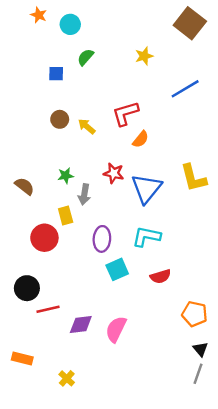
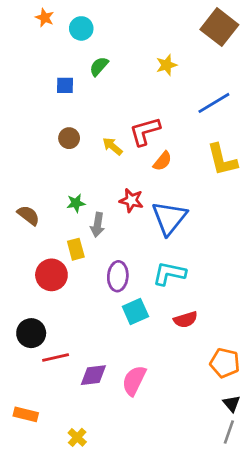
yellow arrow: (87, 126) -> (112, 146), moved
yellow L-shape: (193, 178) -> (222, 160), moved

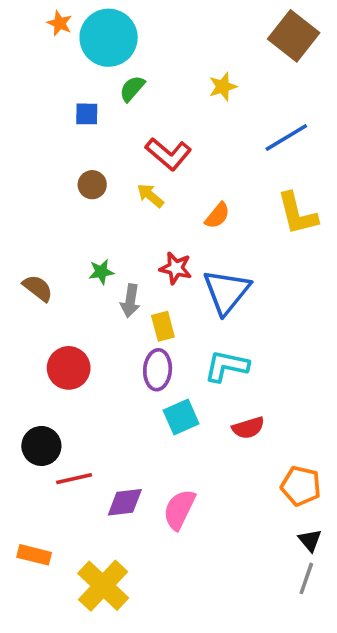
cyan circle: (81, 28) -> (109, 38), size x1.8
red L-shape: (145, 131) -> (168, 154), moved, turned -124
yellow rectangle: (76, 249) -> (163, 326), moved
yellow cross: (77, 437) -> (103, 586), size x2.0

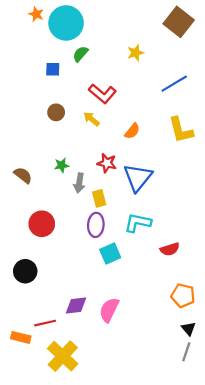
red semicircle: (248, 428) -> (170, 249), moved
red line: (74, 479) -> (45, 323), moved

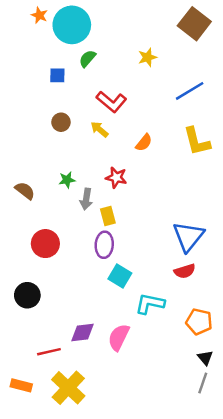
blue triangle: (138, 177) -> (188, 236), moved
cyan L-shape: (138, 223) -> (150, 304), moved
cyan square: (110, 254) -> (120, 276), turned -35
orange rectangle: (21, 337) -> (21, 385), moved

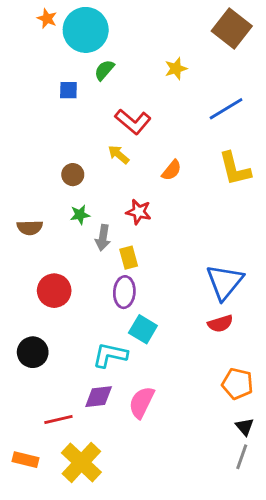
brown circle: (61, 122) -> (73, 175), moved
brown semicircle: (25, 191) -> (30, 228), turned 140
cyan L-shape: (150, 304) -> (110, 355), moved

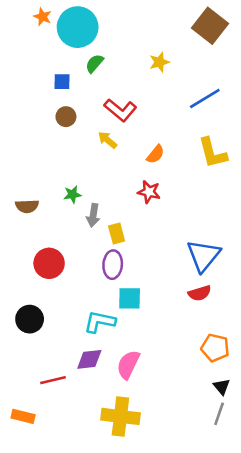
brown circle: (73, 175) -> (66, 117), moved
red star: (139, 212) -> (149, 192), moved
cyan square: (143, 329) -> (130, 298), turned -30
yellow cross: (81, 462) -> (120, 416), moved, turned -36

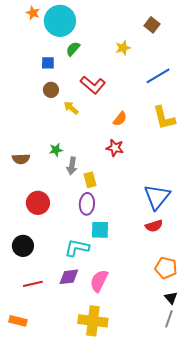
brown square: (210, 26) -> (152, 25), moved, size x0.6
yellow arrow: (107, 140) -> (71, 108), moved
red line: (53, 380) -> (33, 284), moved

